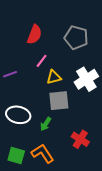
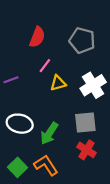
gray square: (59, 101) -> (85, 122), moved
green arrow: (46, 124) -> (49, 133), size x1.5
green square: (16, 156) -> (17, 167), turned 30

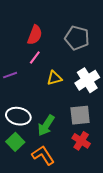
pink line: (45, 66) -> (35, 58), moved
green square: (17, 167) -> (15, 142), moved

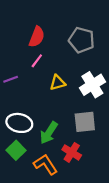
red cross: (81, 141) -> (72, 152), moved

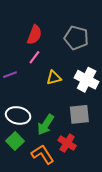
white cross: (92, 85) -> (87, 80), turned -30

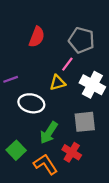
pink line: (34, 57) -> (67, 64), moved
white ellipse: (18, 115) -> (31, 103), moved

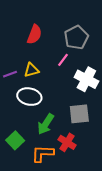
gray pentagon: (81, 40) -> (76, 37), turned 30
yellow triangle: (58, 83) -> (31, 70), moved
orange L-shape: (46, 164) -> (43, 154), turned -55

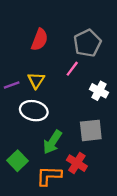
yellow triangle: (31, 70) -> (36, 80), turned -42
white cross: (86, 79) -> (99, 91), size x0.7

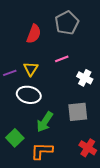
gray pentagon: (87, 43) -> (67, 23), moved
pink line: (72, 69) -> (62, 59), turned 32
red cross: (77, 163) -> (88, 148), moved

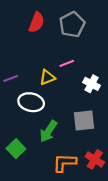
red semicircle: (34, 34) -> (36, 22), moved
yellow triangle: (31, 69) -> (47, 77), moved, turned 35
orange L-shape: (42, 151) -> (65, 163), moved

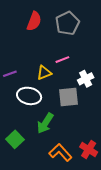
white cross: (92, 84) -> (86, 79), turned 35
gray square: (84, 121) -> (68, 97), moved
orange L-shape: (65, 163) -> (60, 153), turned 45

